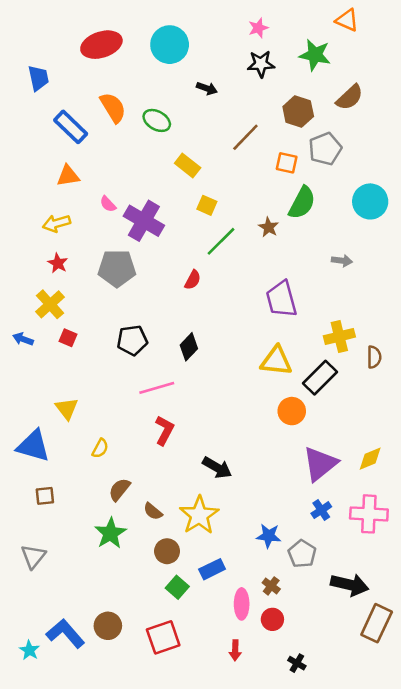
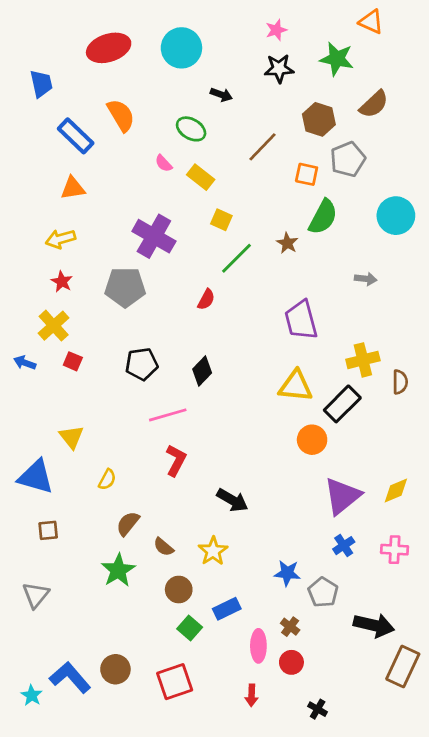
green ellipse: (157, 120) -> (191, 129), moved
pink semicircle: (108, 204) -> (164, 163), moved
pink cross: (369, 514) -> (395, 550), size x0.7
yellow star: (199, 515) -> (213, 551), size x0.7

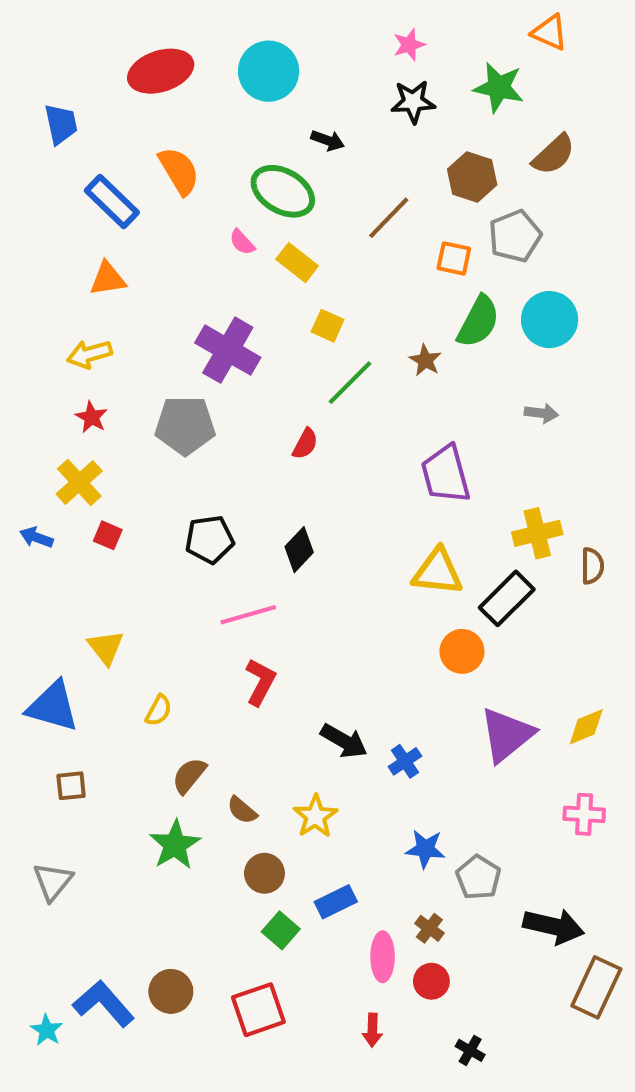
green ellipse: (191, 129) -> (283, 191), size x1.4
cyan circle: (396, 216) -> (550, 320), moved
blue cross: (344, 546) -> (405, 761), moved

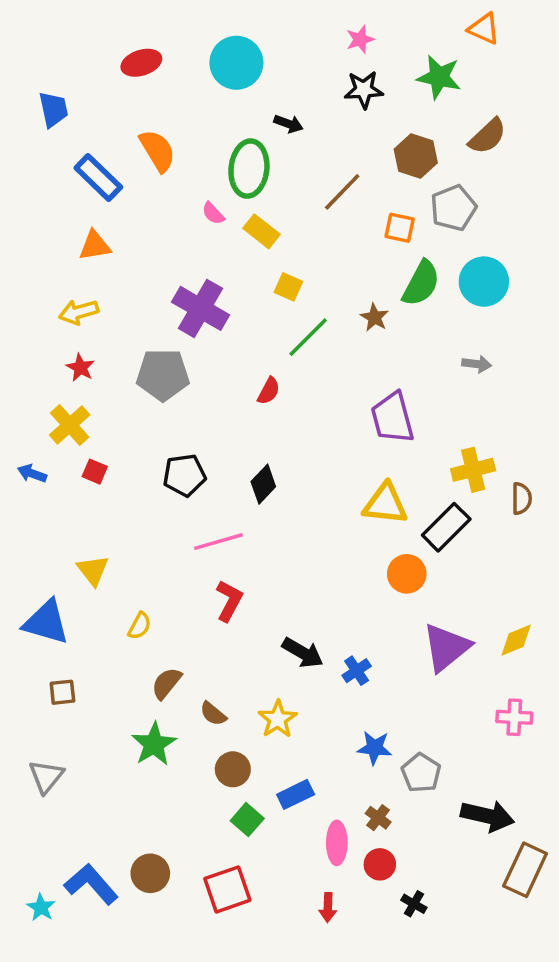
red ellipse: (161, 71) -> (141, 63), size x0.7
green ellipse: (283, 191) -> (249, 169), turned 66
black cross: (470, 1050) -> (414, 904), moved

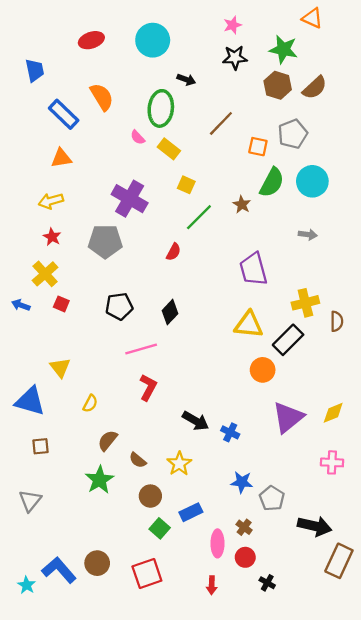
brown hexagon: (416, 156) -> (278, 85), moved
blue cross: (357, 671) -> (230, 432), turned -30

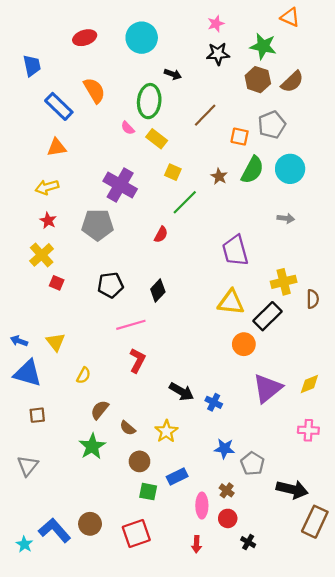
brown star: (242, 204) -> (219, 176), moved
blue arrow: (21, 305) -> (19, 341), moved
green square: (160, 528) -> (148, 492), turned -30

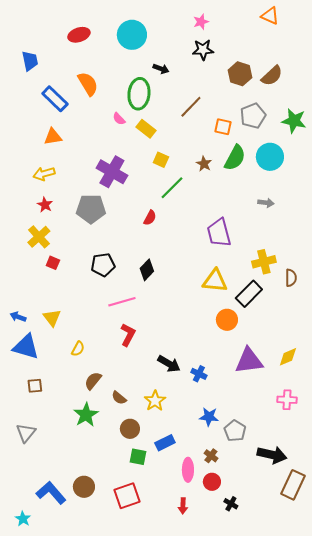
green star: (263, 46) -> (294, 121), moved
purple triangle: (267, 388) -> (249, 361), turned 32
cyan star: (24, 544) -> (23, 519), moved

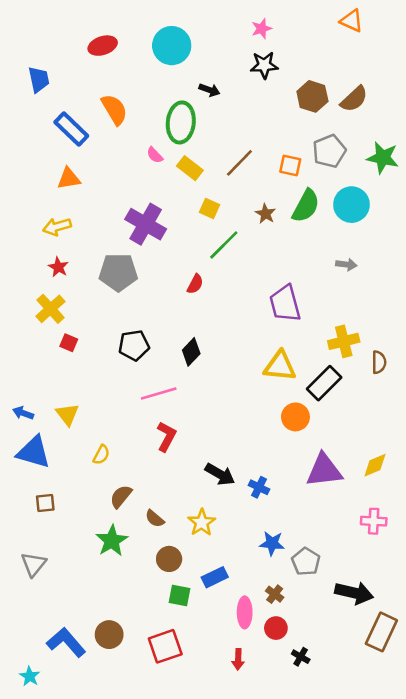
brown line: (191, 107) -> (239, 163), moved

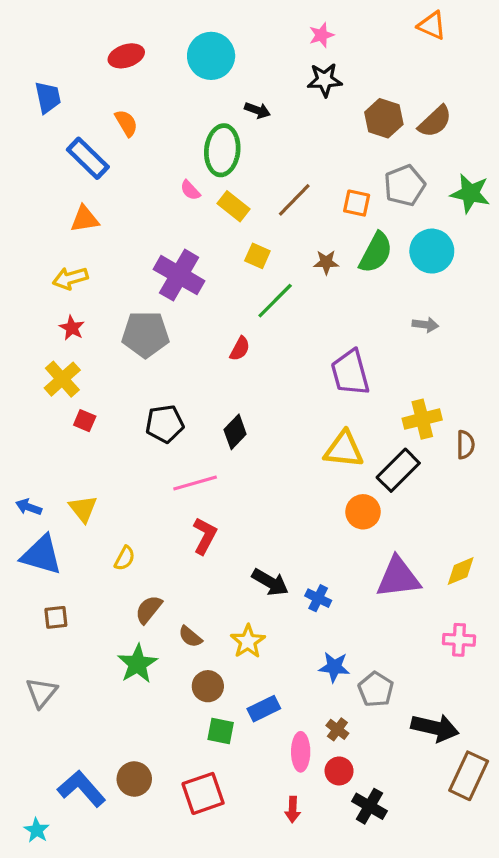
orange semicircle: (114, 109) -> (126, 123), moved, size x0.7
brown star: (265, 214) -> (326, 262), turned -30
black cross: (301, 657) -> (369, 806), size x1.5

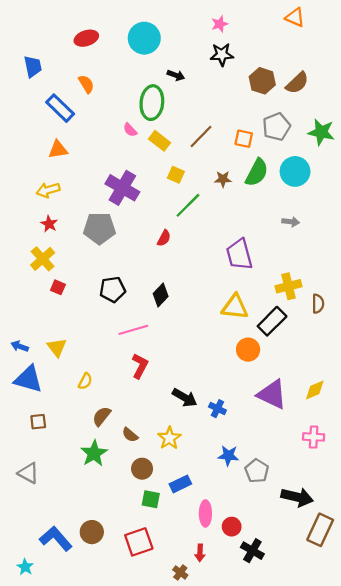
purple triangle: (398, 577) -> (272, 394), turned 32
gray triangle: (41, 693) -> (28, 473), turned -40
brown cross: (337, 729) -> (180, 572), moved

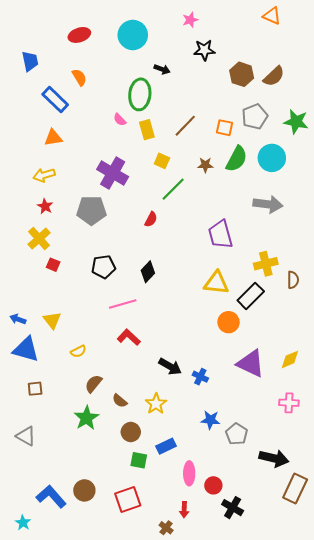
pink star: (220, 24) -> (190, 20), moved
yellow rectangle: (160, 141) -> (147, 130), turned 36
gray arrow: (291, 222) -> (268, 204), size x1.8
red L-shape: (140, 366) -> (129, 337), turned -75
yellow semicircle: (85, 381) -> (78, 351), turned 35

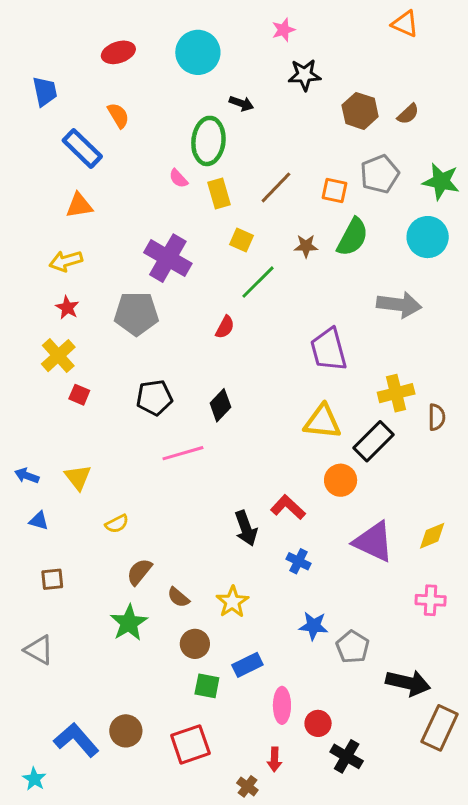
brown semicircle: (274, 76) -> (408, 114), size x0.7
cyan circle: (272, 158) -> (428, 237), moved
red L-shape: (129, 337) -> (288, 507), moved
blue triangle: (26, 349) -> (39, 521), size x0.5
black arrow: (170, 367) -> (246, 528), moved, turned 40

